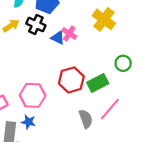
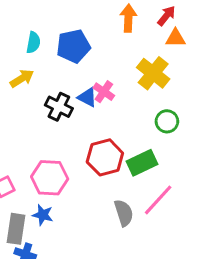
black cross: (36, 25) -> (59, 107), moved
green circle: (123, 63) -> (167, 121), moved

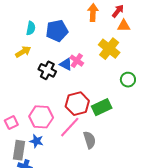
green circle: (167, 121) -> (128, 80), moved
pink line: (158, 200) -> (70, 127), moved

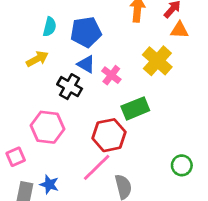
blue triangle: (66, 64) -> (86, 64), moved
green circle: (128, 80) -> (182, 165), moved
green rectangle: (102, 107) -> (135, 108), moved
pink hexagon: (41, 117) -> (48, 127), moved

